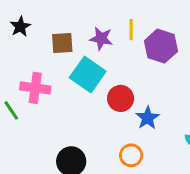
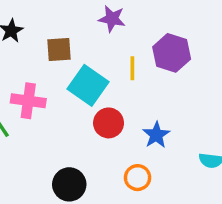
yellow line: (131, 30) -> (132, 68), moved
purple star: (101, 39) -> (112, 19), moved
red circle: (121, 98) -> (109, 123), moved

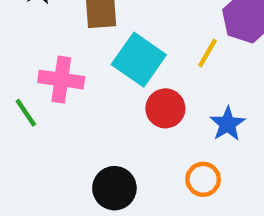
yellow line: (132, 68) -> (208, 53), moved, turned 30

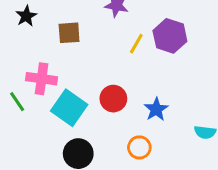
yellow line: (208, 53) -> (136, 44), moved
cyan square: (139, 60) -> (69, 108), moved

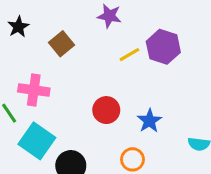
brown square: (69, 33) -> (62, 44), turned -35
yellow line: (136, 44) -> (129, 55), turned 30
cyan square: (69, 108) -> (37, 141), moved

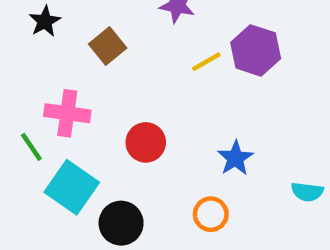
red circle: (106, 110) -> (146, 142), moved

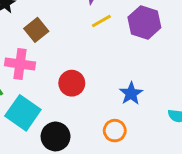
brown square: (108, 46) -> (36, 30), moved
yellow line: (206, 62) -> (101, 21), moved

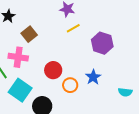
purple hexagon: (144, 22) -> (102, 43), moved
orange circle: (115, 131) -> (70, 85), moved

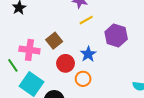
brown square: (29, 34) -> (54, 41), moved
blue star: (93, 77) -> (88, 54), moved

